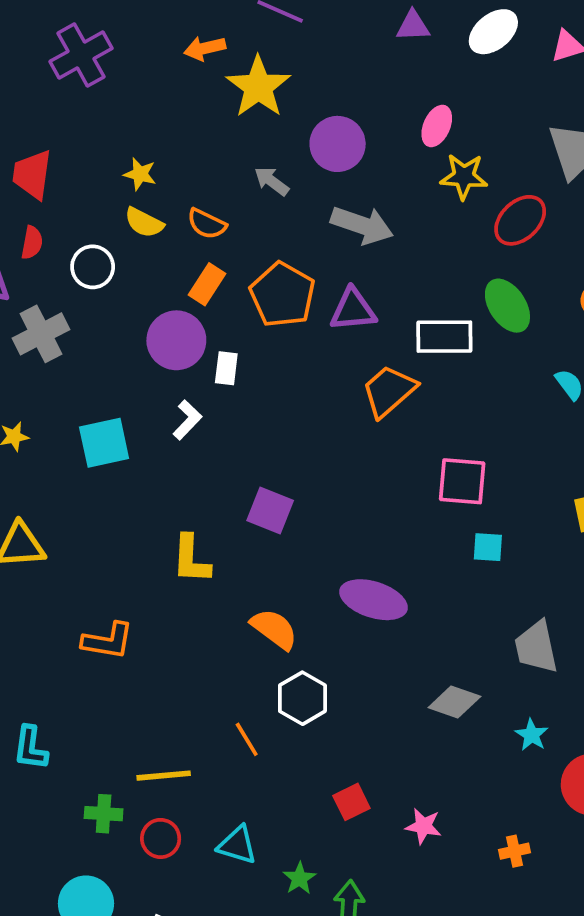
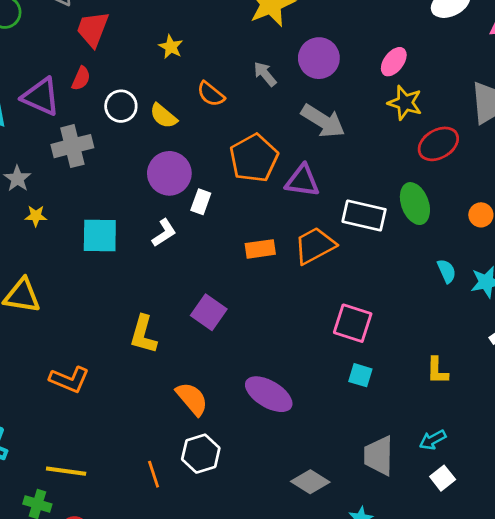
yellow semicircle: (144, 223) -> (163, 116), moved
orange rectangle: (207, 284) -> (260, 249), moved, turned 36
yellow line: (164, 776) -> (66, 471), moved

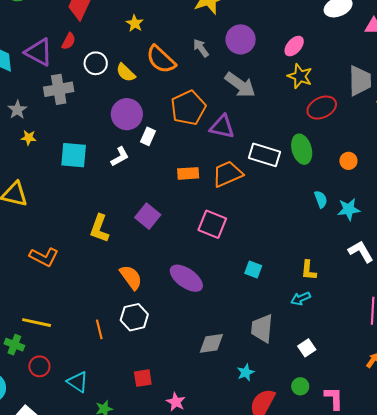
orange semicircle: (211, 94) -> (161, 59), size x1.5
pink square: (353, 323) -> (212, 224), moved
cyan arrow: (433, 440) -> (301, 298), moved
gray diamond: (310, 482) -> (211, 343), turned -44

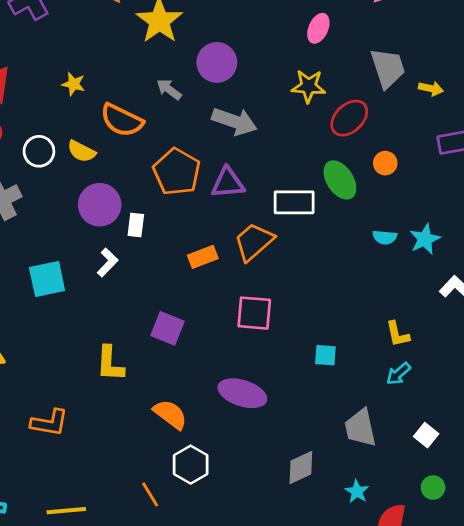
pink ellipse: (294, 46) -> (318, 28), moved
orange circle: (348, 161) -> (385, 163), moved
cyan semicircle: (321, 199) -> (385, 237), turned 132

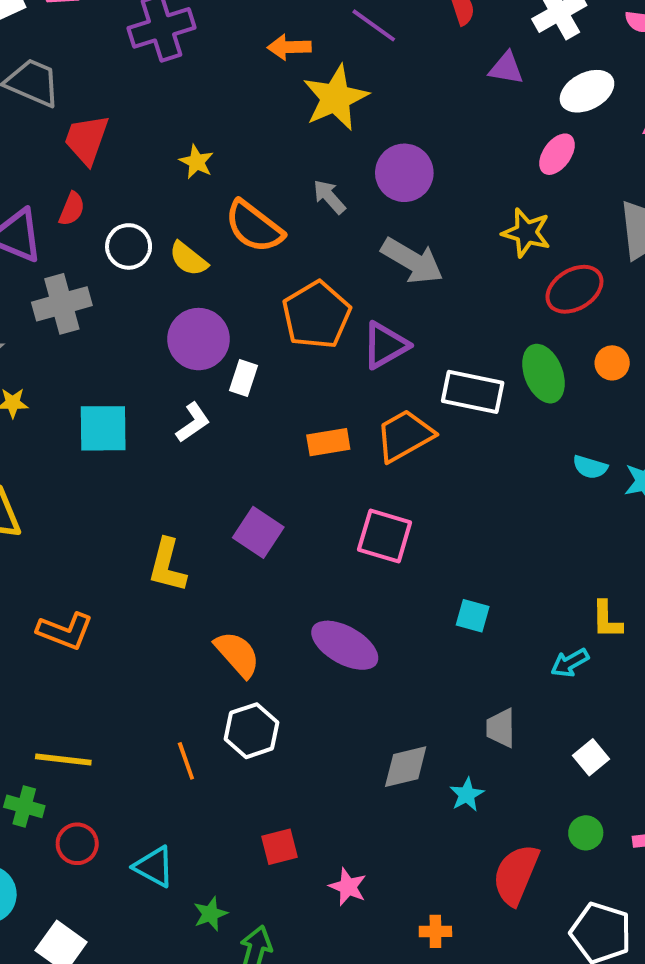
purple triangle: (228, 183) -> (385, 345), turned -36
yellow L-shape: (398, 334) -> (607, 620), moved
gray trapezoid: (360, 428) -> (501, 728), size x0.7
cyan star: (357, 491) -> (467, 795), moved

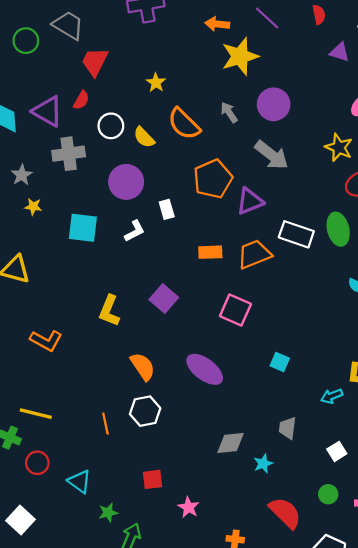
purple circle: (199, 339) -> (126, 182), moved
white rectangle: (244, 378) -> (167, 209), turned -42
red semicircle: (516, 875) -> (285, 513), turned 105

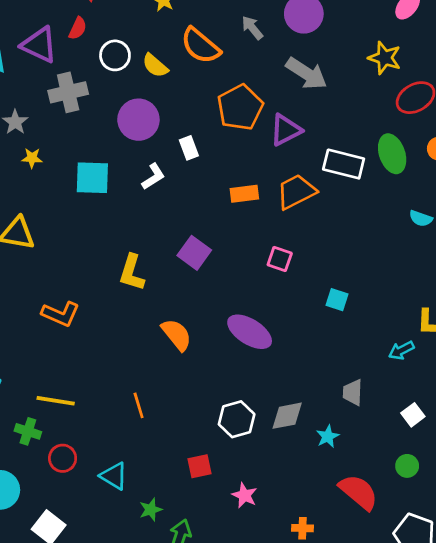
pink square: (235, 310) -> (280, 259), size x0.7
cyan square: (280, 362) -> (337, 300), moved
white hexagon: (145, 411) -> (237, 419), moved

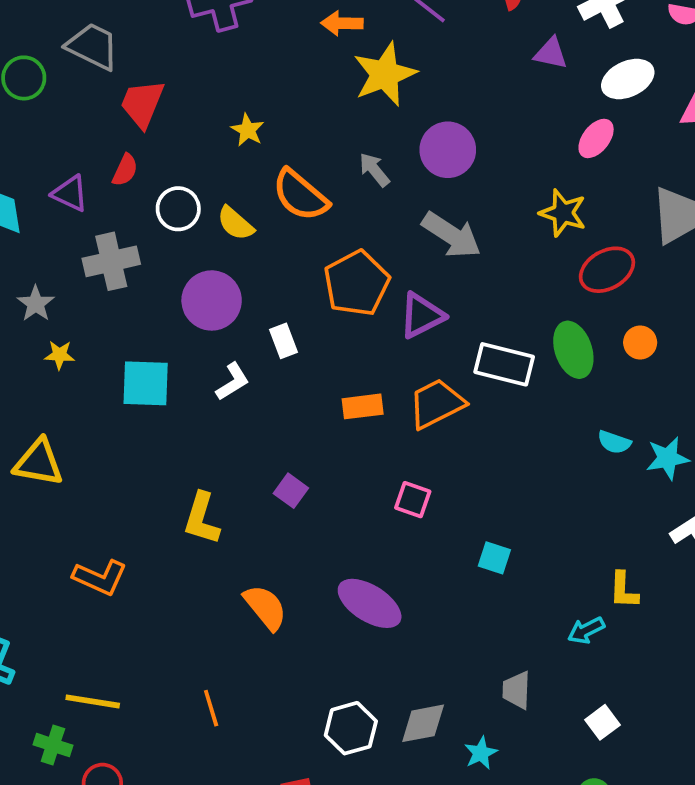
purple triangle: (39, 45) -> (70, 193), size x0.7
purple square: (194, 253) -> (291, 491), size x0.7

